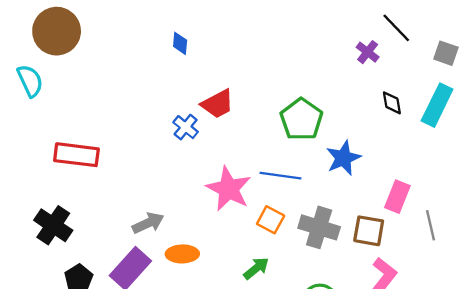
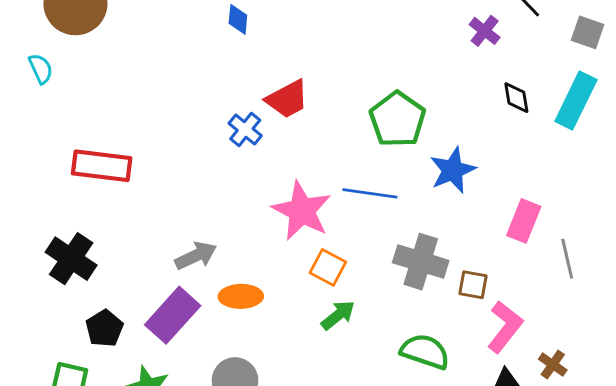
cyan semicircle: (30, 81) -> (41, 69), size x0.7
orange square: (271, 220) -> (328, 267), moved
brown square: (369, 231) -> (473, 285), moved, size x0.7

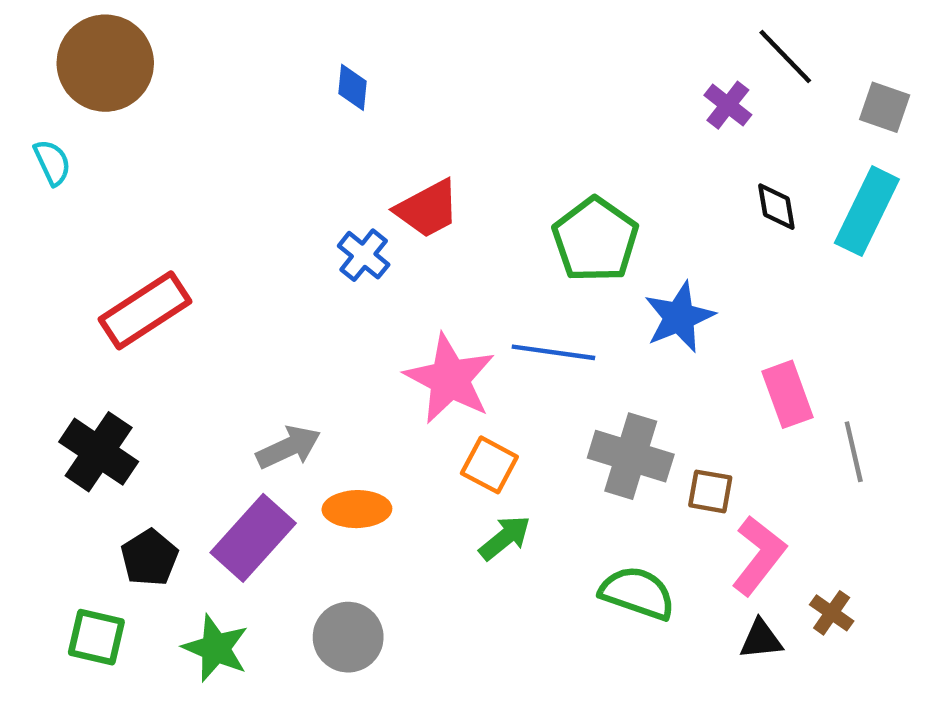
red rectangle: (102, 166) -> (145, 310), turned -40
pink rectangle: (524, 221) -> (787, 394), turned -42

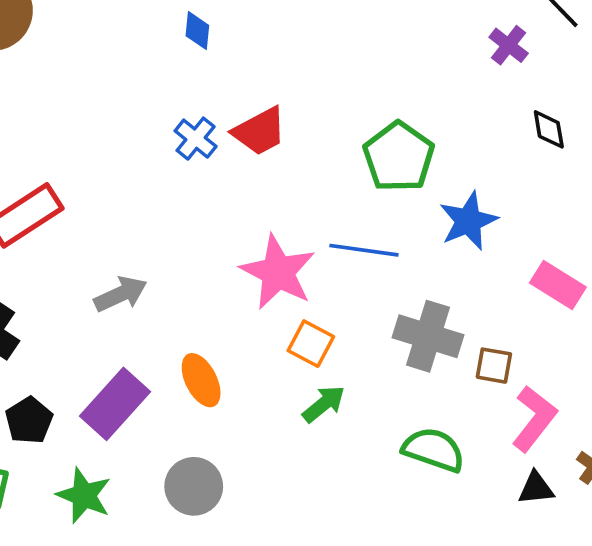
blue cross: (364, 255) -> (196, 139), moved
pink rectangle: (787, 394) -> (558, 285), turned -38
gray arrow: (289, 447) -> (121, 294), moved
orange ellipse: (357, 509) -> (201, 380), turned 64

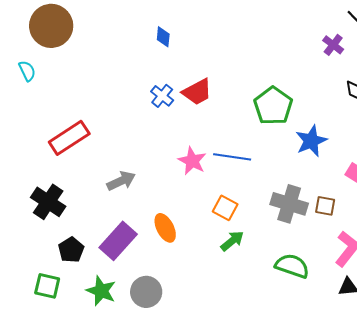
blue line: (364, 250) -> (232, 157), moved
pink star: (278, 272) -> (192, 161), moved, size x0.7
brown square: (494, 366) -> (325, 206), moved
gray circle: (194, 486) -> (146, 292), moved

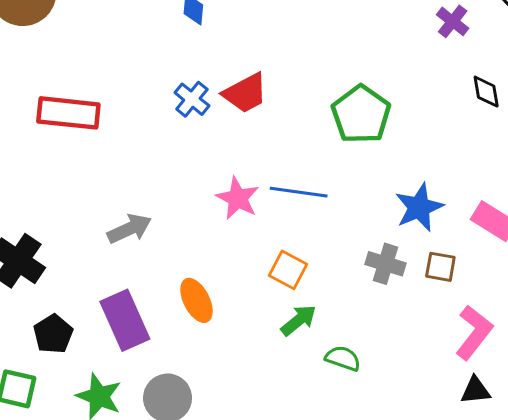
red rectangle: (69, 138) -> (68, 113), moved, turned 39
blue star: (311, 141) -> (419, 207), moved
gray cross: (289, 204) -> (386, 264), size x0.7
purple rectangle: (118, 241) -> (125, 320), turned -66
green semicircle: (292, 266) -> (343, 358), moved, size x0.7

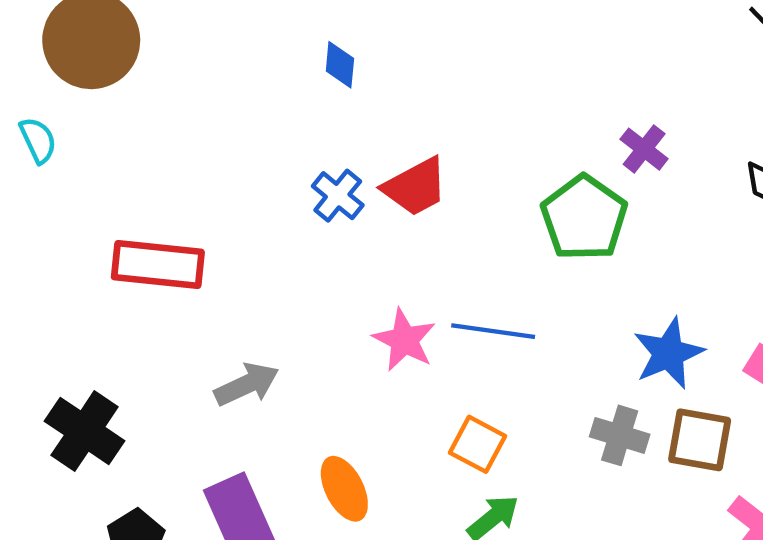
purple cross: (453, 21) -> (644, 149), moved
red rectangle: (68, 113) -> (158, 264), moved
brown square: (440, 267) -> (700, 440), size x1.4

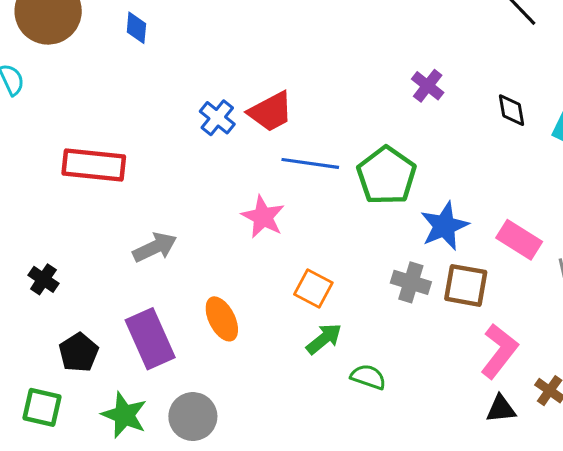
blue diamond: (340, 65) -> (136, 28), moved
green pentagon: (584, 218) -> (386, 176), moved
blue line: (493, 331) -> (310, 163), moved
black cross: (85, 431) -> (43, 279), size x0.6

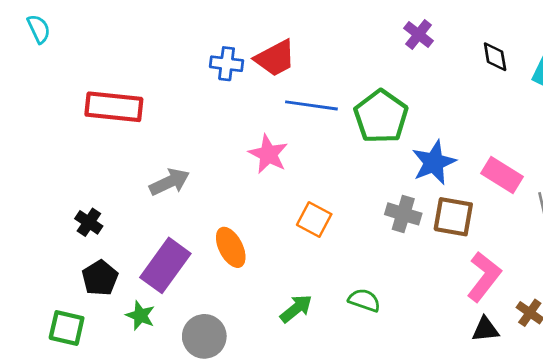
blue cross: (217, 118) -> (227, 64), turned -32
black cross: (43, 279) -> (89, 222), moved
purple rectangle: (150, 339) -> (165, 265), turned 60
green arrow: (324, 339) -> (296, 309), moved
green star: (124, 415) -> (140, 316), moved, size x0.7

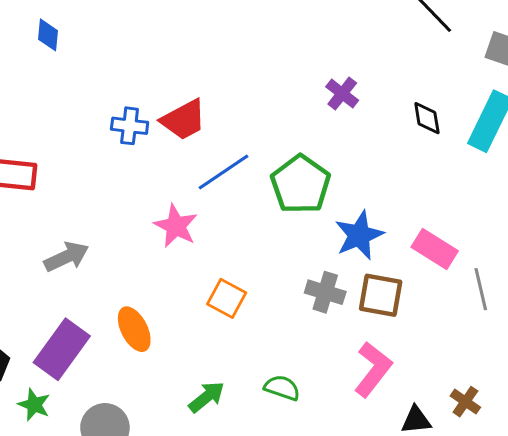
blue line: (311, 105) -> (224, 172), turned -42
pink L-shape: (484, 277) -> (373, 369), moved

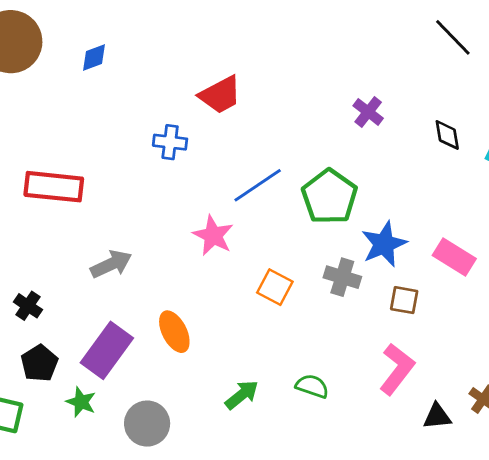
blue diamond: (48, 35) -> (94, 57), turned 64
red trapezoid: (184, 120) -> (220, 95), moved
gray cross: (325, 292) -> (342, 277), moved
brown square: (381, 295) -> (404, 300), size x0.7
orange square: (227, 298) -> (275, 287), moved

